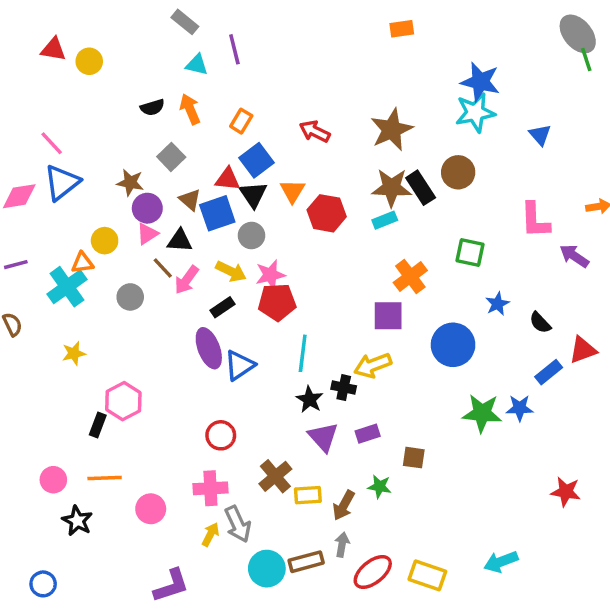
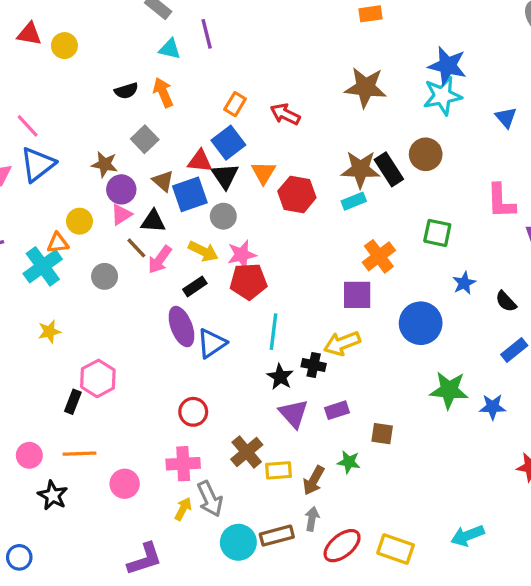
orange rectangle: (241, 121) -> (235, 104), moved
brown star: (392, 130) -> (365, 87), moved, turned 30
blue star: (520, 408) -> (493, 407), moved

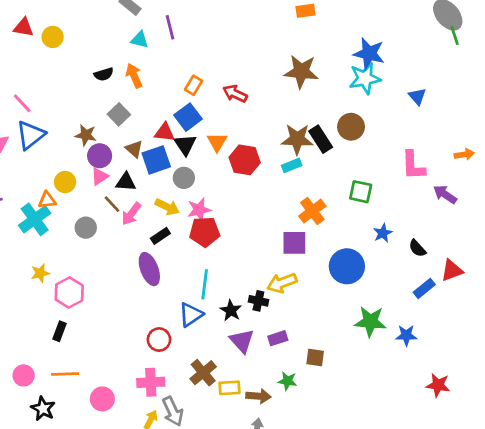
cyan line: (273, 332) -> (205, 284), moved
blue triangle: (212, 343) -> (191, 315), moved
pink hexagon: (98, 378) -> (69, 293), moved
brown arrow: (314, 480) -> (258, 396), turned -115

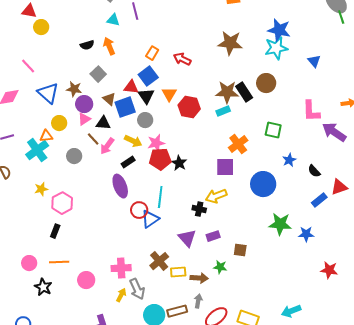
yellow circle: (53, 37) -> (41, 27), moved
blue triangle: (30, 135) -> (48, 93), moved, turned -40
purple arrow: (445, 194) -> (334, 132), size x1.4
black star: (231, 311) -> (179, 163), moved
red circle: (159, 340) -> (139, 210), moved

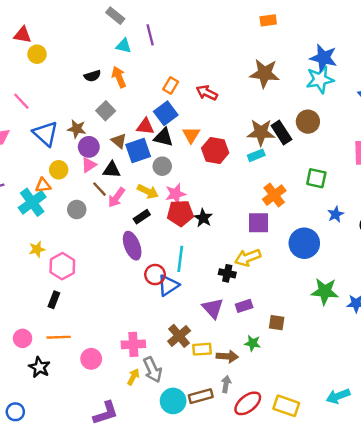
black triangle: (146, 96) -> (163, 137), turned -42

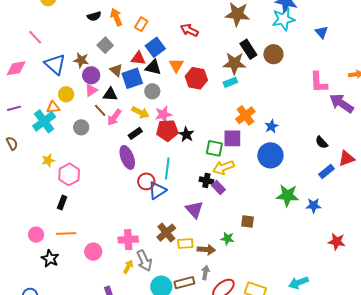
orange rectangle: (171, 85) -> (141, 24), moved
black rectangle: (281, 132) -> (248, 49), moved
green square: (316, 178) -> (214, 148), moved
blue star: (336, 214) -> (271, 126), moved
purple rectangle: (244, 306) -> (218, 187), moved, turned 64

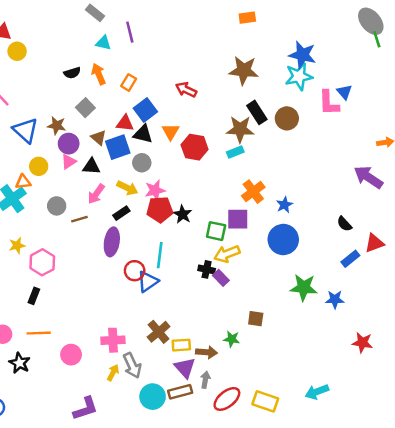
pink L-shape: (319, 82) -> (329, 103), moved
brown line: (100, 110) -> (79, 219), moved, turned -64
purple ellipse: (127, 157) -> (112, 242), turned 30
purple triangle: (194, 210) -> (185, 368), moved

